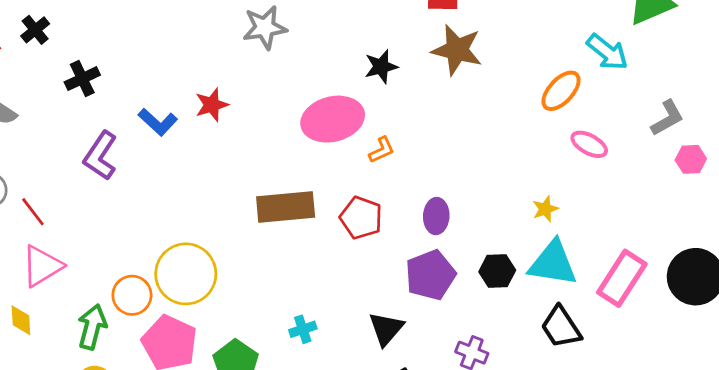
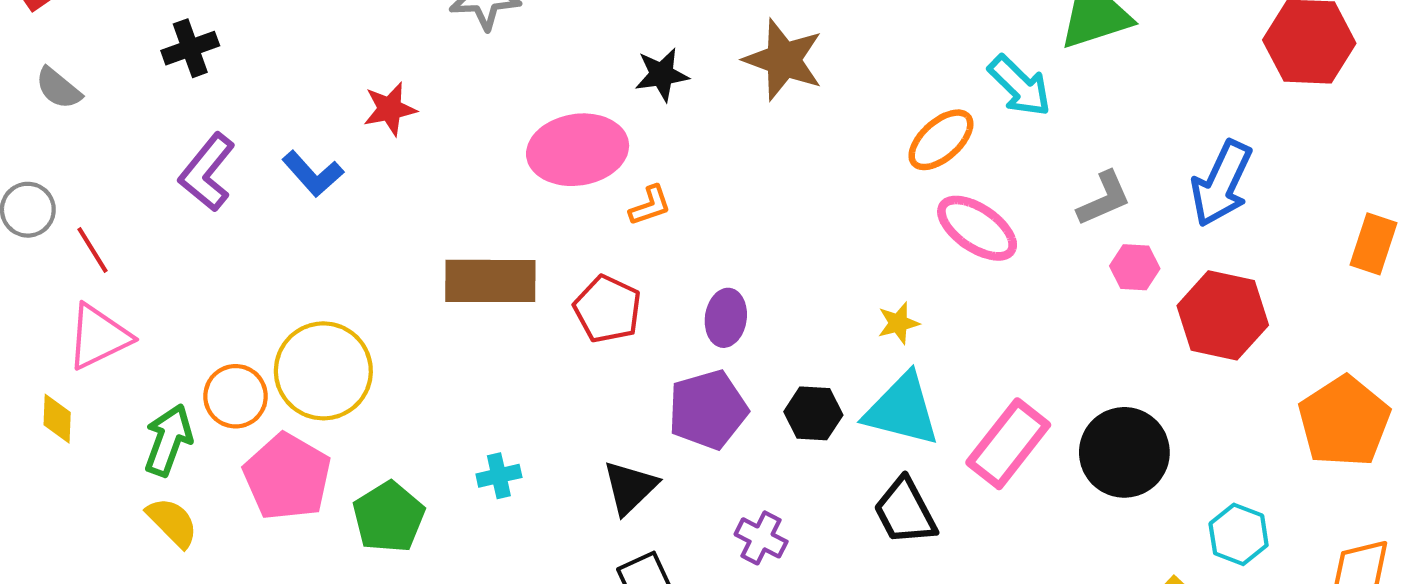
blue L-shape: (158, 122) -> (313, 174), moved
pink ellipse: (589, 144) -> (977, 228), size x1.4

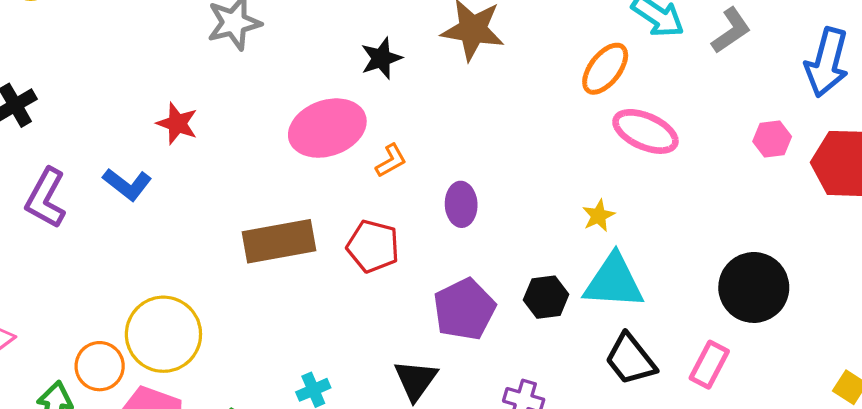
red star: (390, 109) -> (177, 123), turned -30
gray L-shape: (1104, 199) -> (731, 30), moved
purple ellipse: (726, 318) -> (461, 204), moved
pink rectangle: (1008, 444) -> (709, 365), moved, size x0.7
black circle: (1124, 452) -> (754, 287), moved

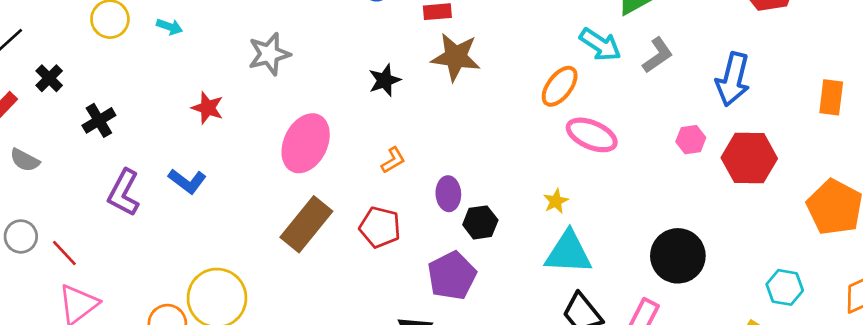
red star: (177, 123) -> (208, 108), moved
pink ellipse: (327, 128) -> (306, 143), moved, turned -44
brown rectangle: (279, 241) -> (306, 224), turned -40
black hexagon: (546, 297) -> (480, 222), moved

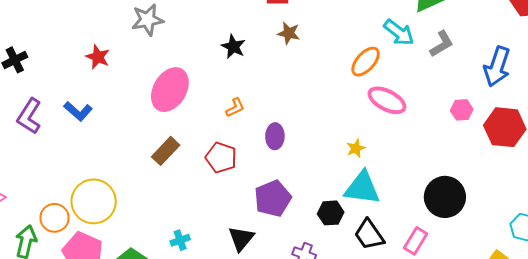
brown star: (456, 57) -> (289, 33), size x0.6
black star: (385, 80) -> (233, 47), turned -30
black hexagon: (480, 222) -> (331, 213), moved
brown rectangle: (306, 224) -> (166, 151), size x0.7

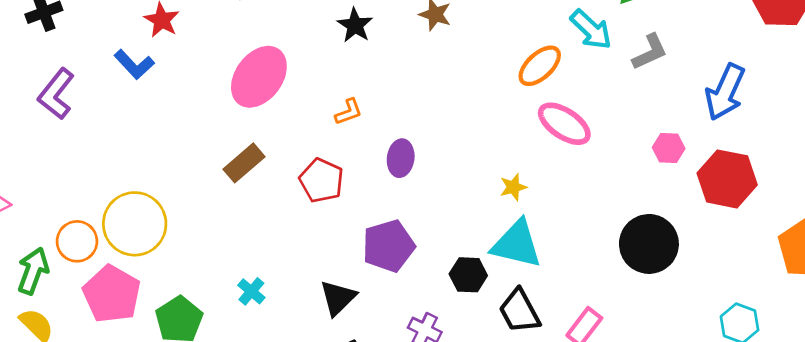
blue L-shape: (78, 111) -> (134, 64), moved
black circle: (445, 197) -> (649, 244), moved
cyan cross: (180, 240) -> (251, 291), turned -36

